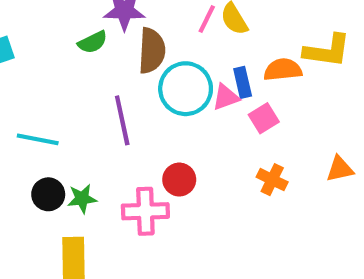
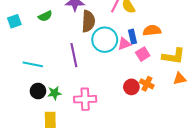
green semicircle: (93, 42) -> (45, 16), moved
yellow L-shape: (327, 51) -> (173, 56), moved
red circle: (179, 180) -> (131, 87), moved

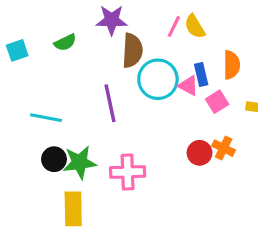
orange semicircle: (152, 30) -> (232, 65), turned 96
pink triangle: (124, 44) -> (188, 86), turned 48
green star: (54, 93) -> (80, 162), size x1.5

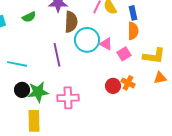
blue rectangle: (201, 74) -> (133, 13), moved

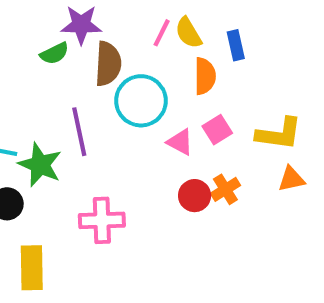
green semicircle: (29, 17) -> (54, 53), moved
orange semicircle: (133, 31) -> (205, 76), moved
pink triangle: (106, 44) -> (180, 142), moved
orange cross: (128, 83) -> (225, 189), turned 32
green star: (38, 92) -> (40, 165), moved, turned 30

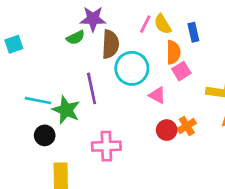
pink square: (217, 130) -> (181, 71), moved

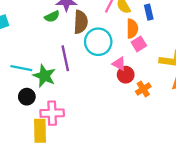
red circle: (167, 130) -> (126, 75), moved
pink cross: (106, 146) -> (52, 113), moved

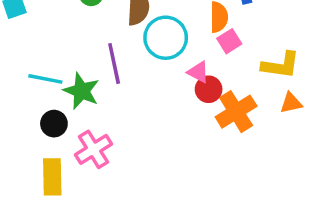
orange cross: (143, 89) -> (236, 112), size x1.6
pink cross: (52, 113) -> (93, 149), turned -30
yellow rectangle: (40, 131) -> (52, 177), moved

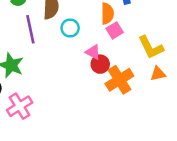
cyan circle: (166, 38) -> (70, 28), size x0.6
purple line: (114, 63) -> (30, 29), moved
yellow L-shape: (281, 65) -> (151, 47), turned 56

